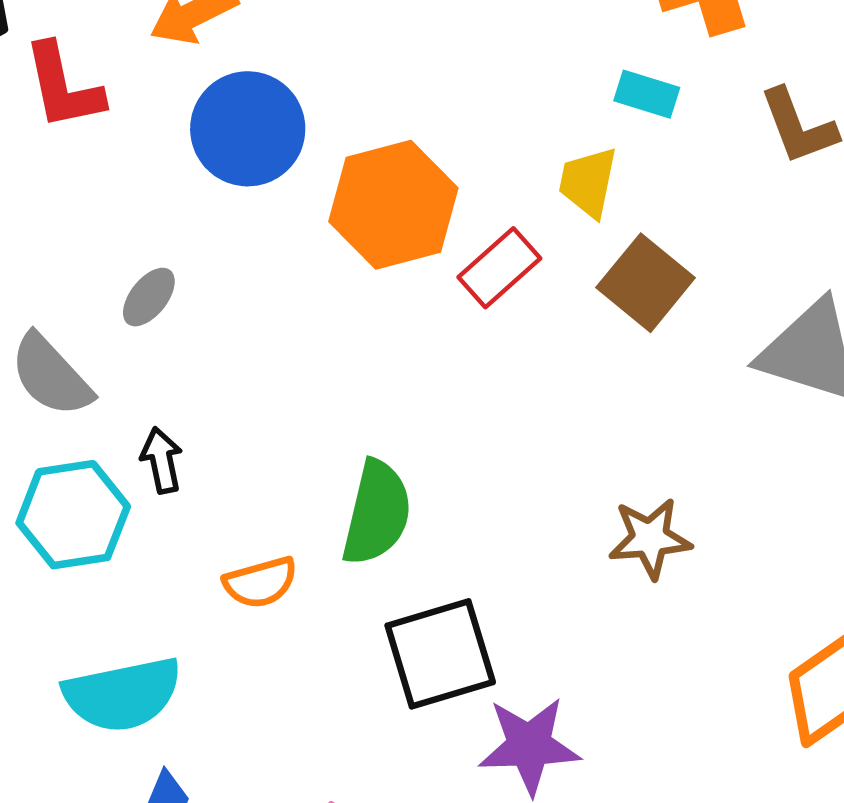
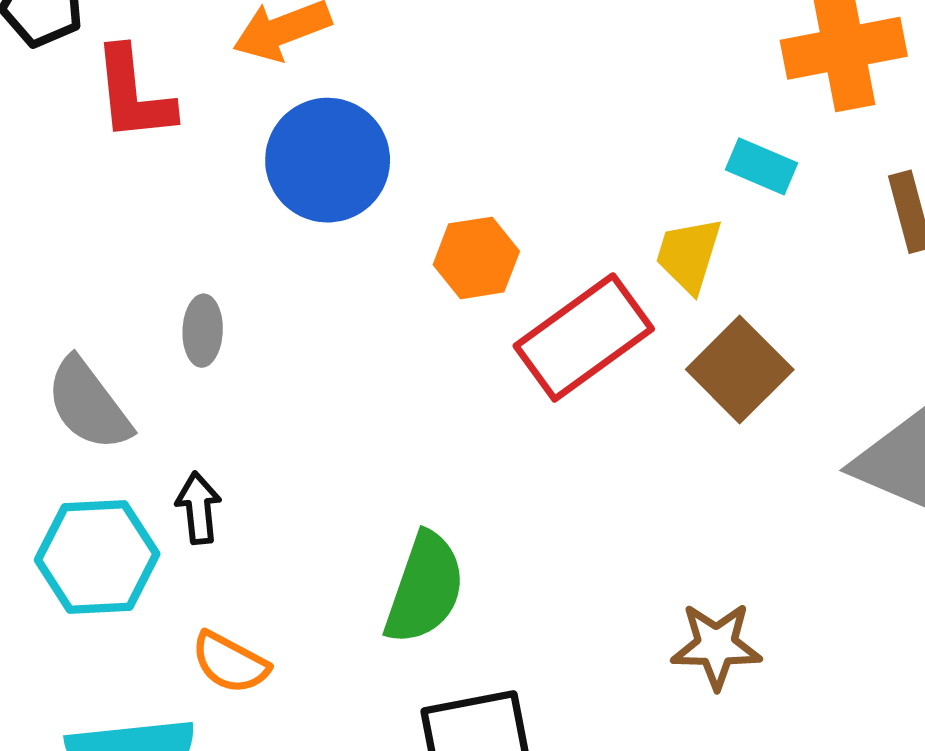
orange hexagon: (393, 205) -> (476, 258), size x0.6
red rectangle: (499, 268) -> (584, 337), size x1.5
gray ellipse: (149, 297) -> (203, 331), turned -42
orange semicircle: (260, 582) -> (230, 663), moved, turned 38

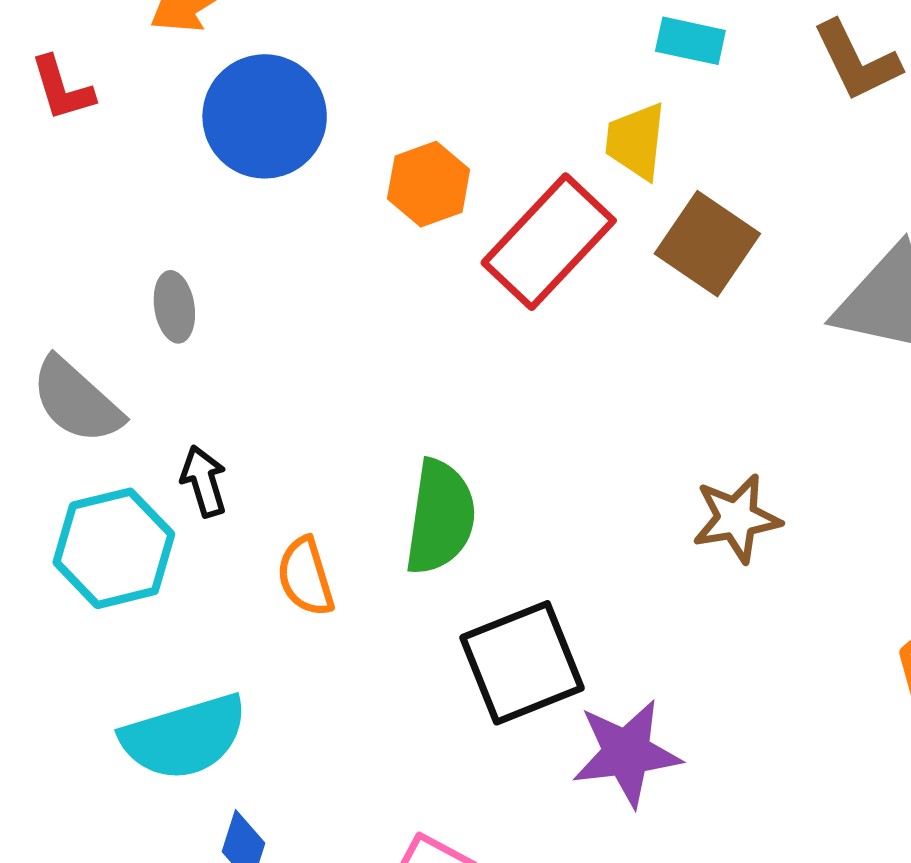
red L-shape: (133, 94) -> (62, 89), size x0.7
orange semicircle: (230, 663) -> (306, 577), moved, turned 56

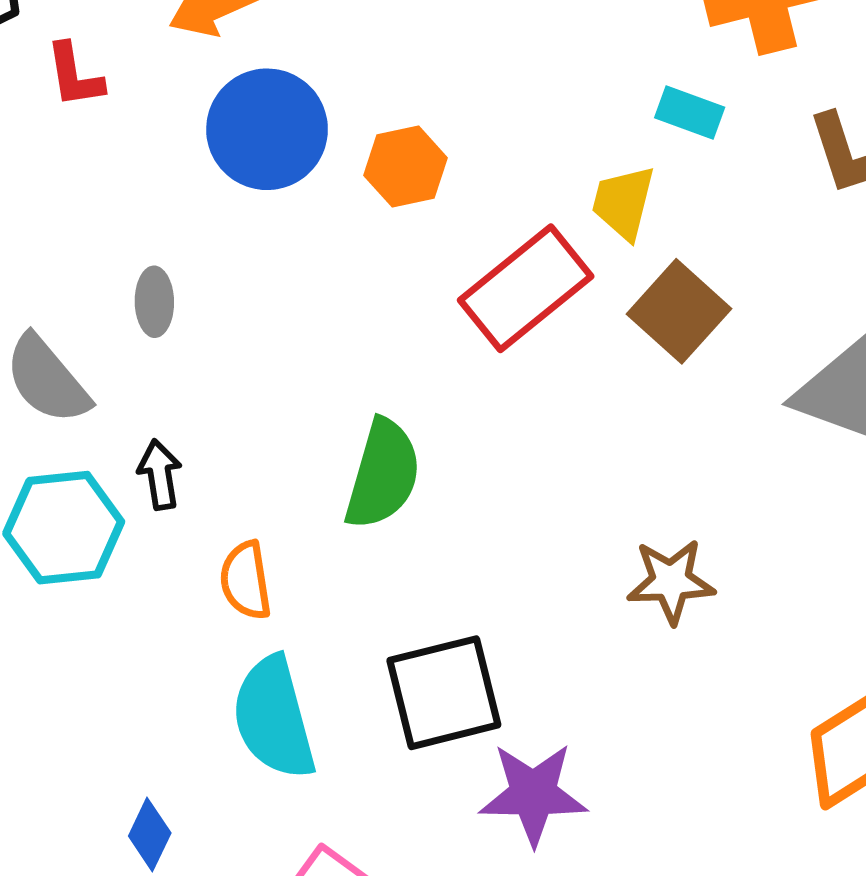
orange hexagon: (429, 184) -> (405, 167), moved
green semicircle: (440, 517) -> (383, 474), moved
cyan semicircle: (184, 737) -> (274, 718), moved, turned 84

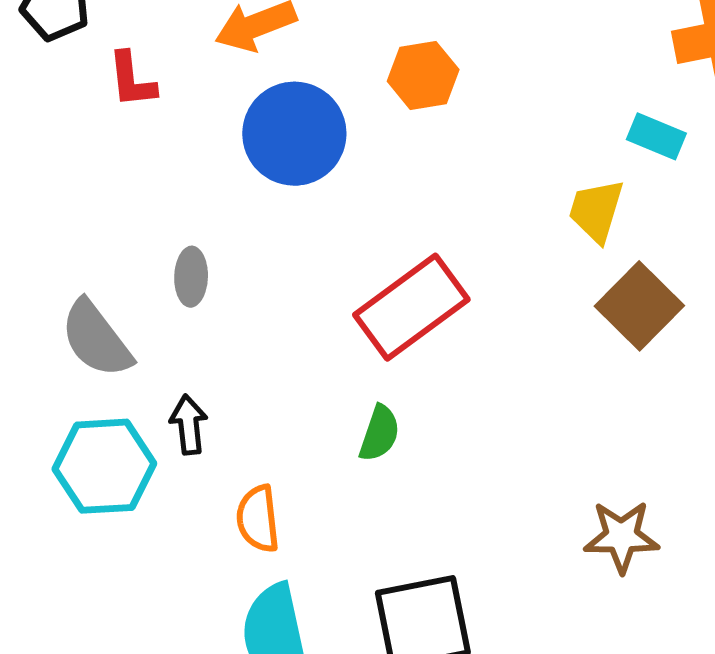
orange hexagon: (405, 167) -> (423, 75), moved
red rectangle: (526, 288) -> (411, 307), moved
green semicircle: (383, 474) -> (380, 433), size x0.6

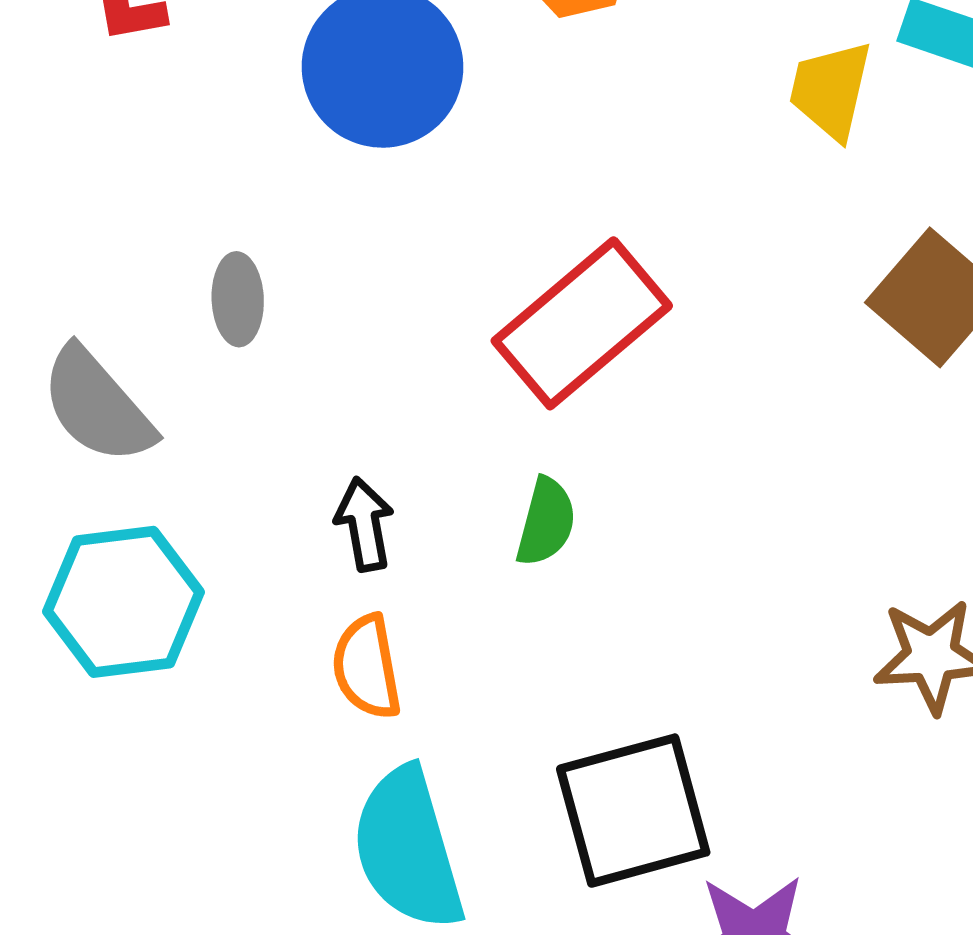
yellow trapezoid: (596, 211) -> (831, 90), moved
black arrow: (189, 425) -> (364, 524), moved

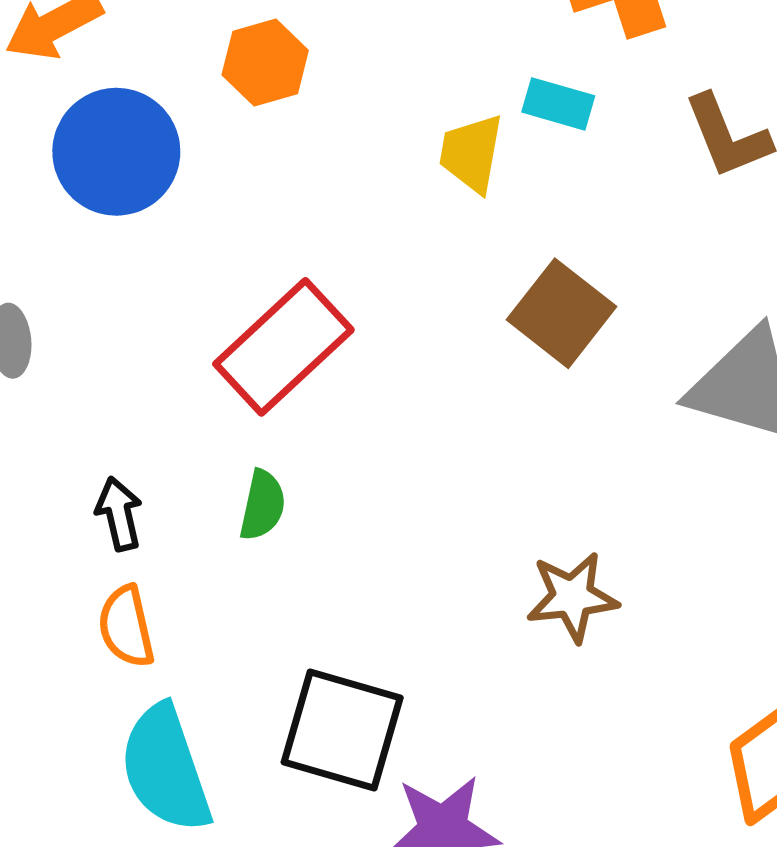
black square: (633, 811) -> (342, 730), turned 34

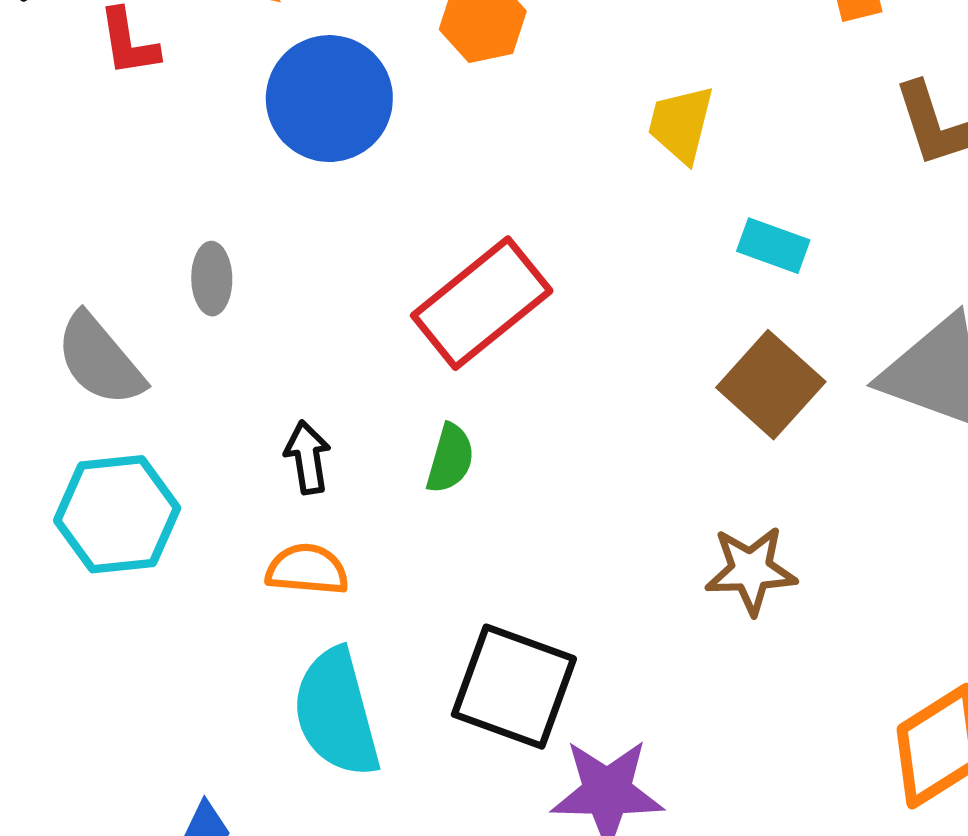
cyan rectangle: (558, 104) -> (773, 246), moved
brown square: (561, 313) -> (771, 385), moved
orange semicircle: (126, 627) -> (307, 569), turned 104

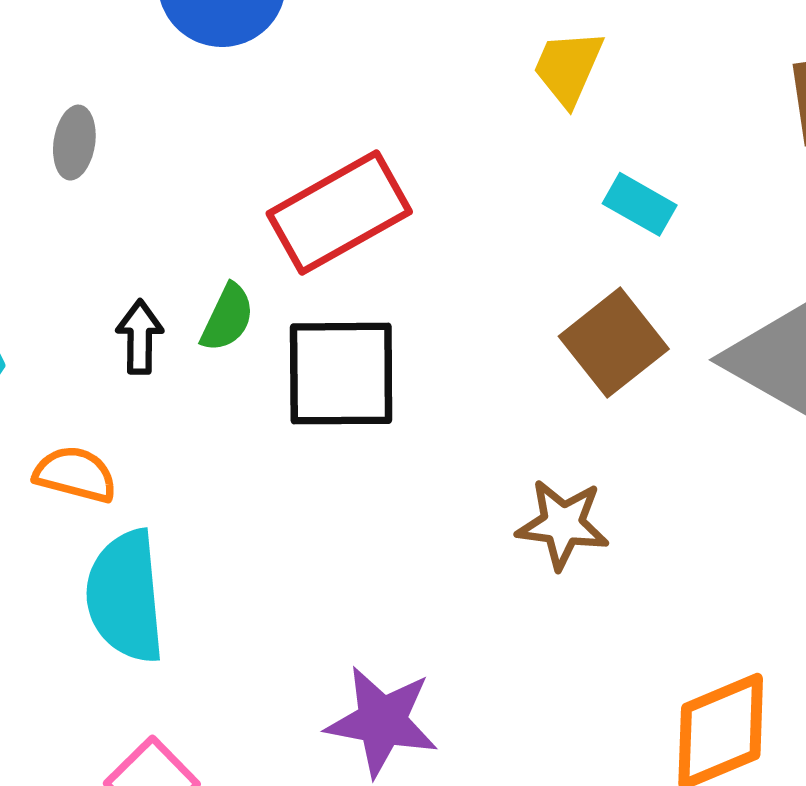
green semicircle: (450, 458) -> (227, 318), moved
orange semicircle: (307, 569) -> (75, 474), moved
black square: (514, 687) -> (341, 374), moved, turned -30

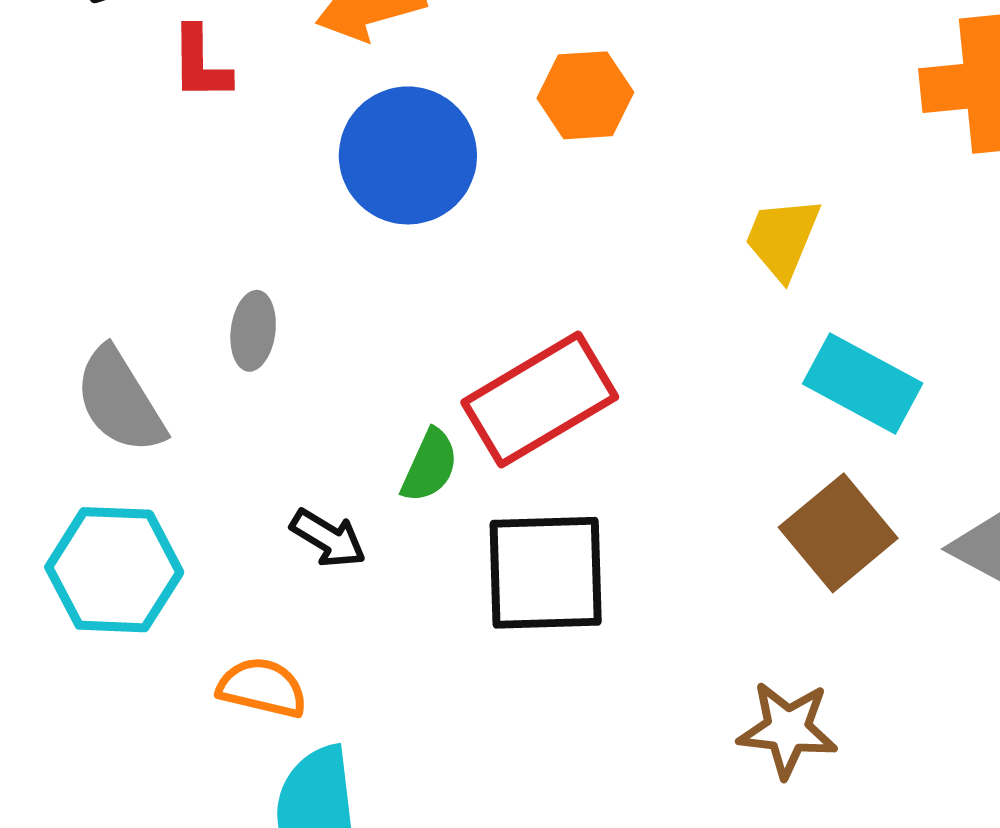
cyan rectangle: (640, 204) -> (863, 383), size x1.5
green semicircle: (227, 318) -> (430, 466), moved
black arrow: (140, 337) -> (328, 538), turned 122

